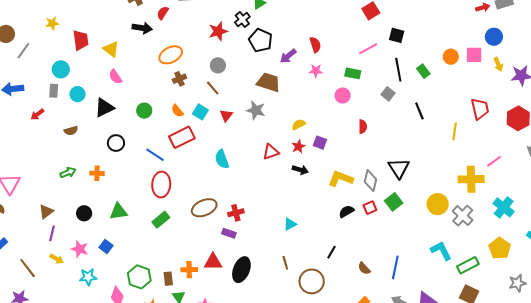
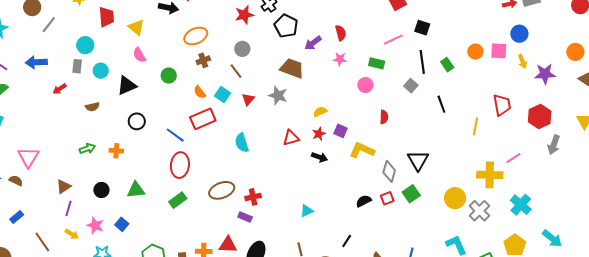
green circle: (144, 111) -> (169, 76), moved
yellow L-shape: (341, 179) -> (362, 150), moved

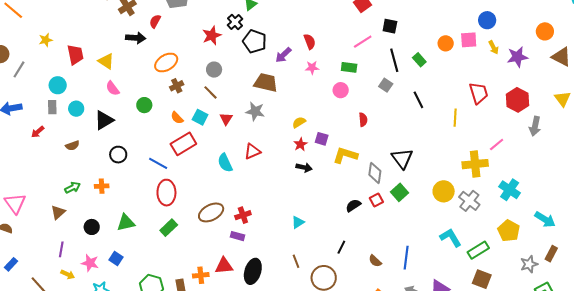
red triangle: (291, 138) -> (252, 151), moved
brown triangle: (64, 186) -> (58, 212), moved

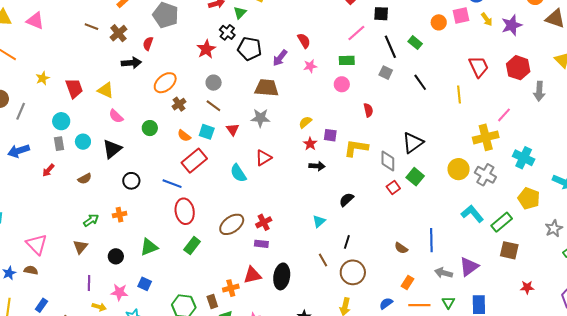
black triangle: (402, 158) -> (413, 143), turned 40
black semicircle: (353, 205) -> (346, 200), moved
black line: (341, 247) -> (347, 242), moved

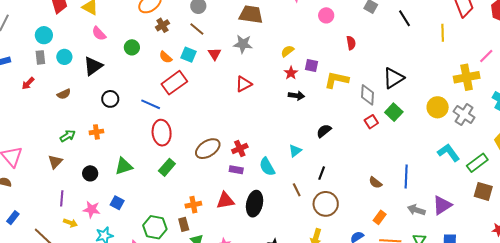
cyan semicircle: (238, 173) -> (267, 167), moved
orange cross: (231, 288) -> (193, 205), moved

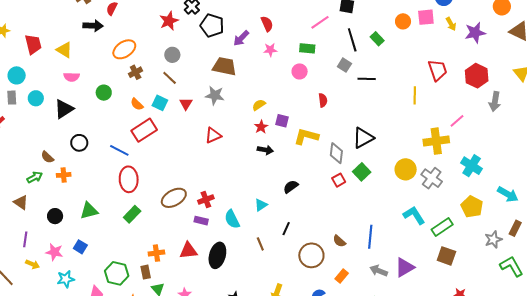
black line: (405, 18) -> (367, 79), moved, turned -60
pink semicircle: (99, 34) -> (72, 77), turned -49
brown semicircle: (64, 94) -> (47, 157), moved, turned 64
brown triangle: (55, 162) -> (21, 202), turned -42
brown circle: (326, 204) -> (311, 255), moved

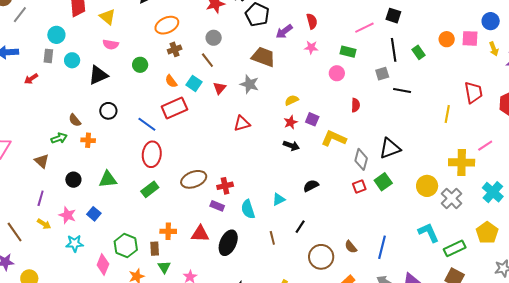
gray square: (344, 65) -> (382, 74), turned 32

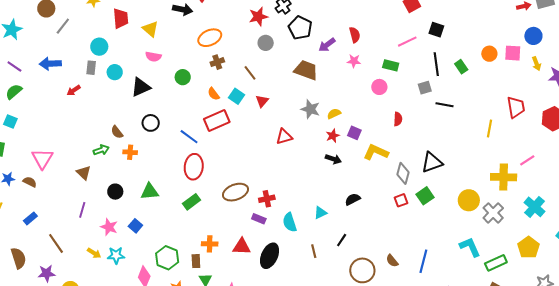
gray circle: (214, 38) -> (266, 43), moved
gray star: (249, 84) -> (310, 109), moved
yellow arrow: (44, 224) -> (94, 253), moved

